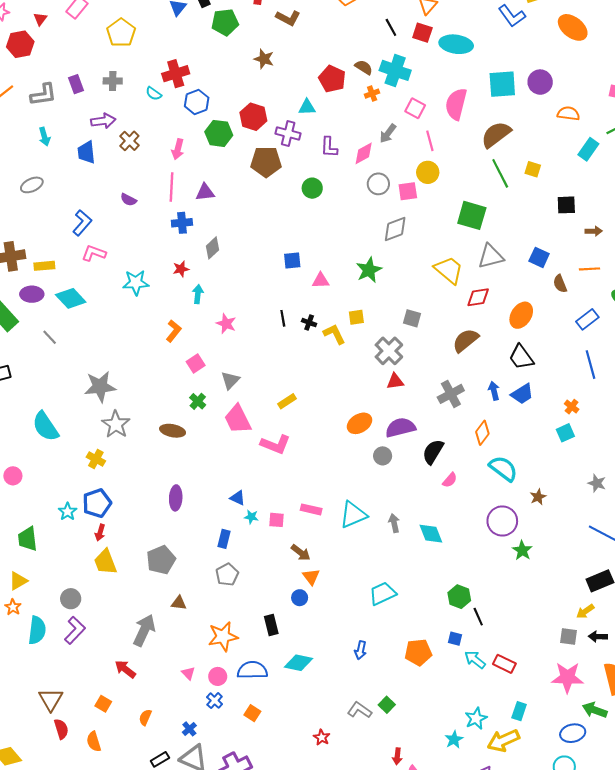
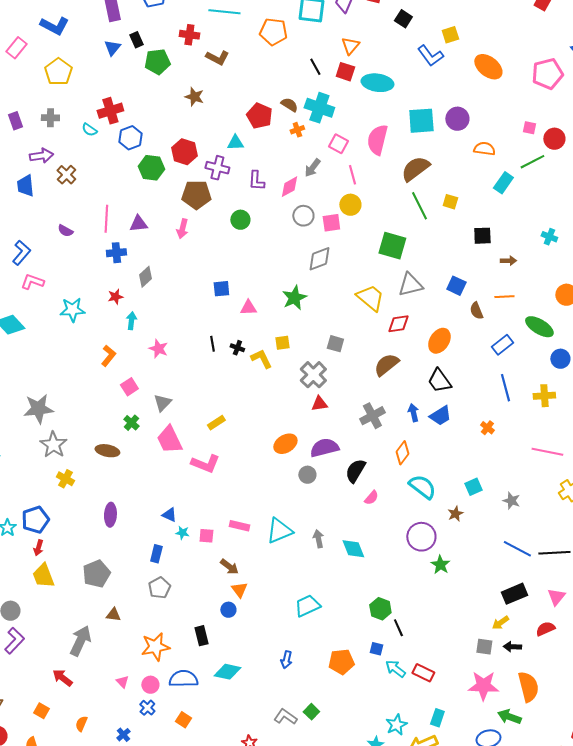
pink arrow: (178, 149) -> (182, 229), moved
cyan square: (565, 433) -> (473, 487), moved
yellow cross: (96, 459) -> (65, 479), moved

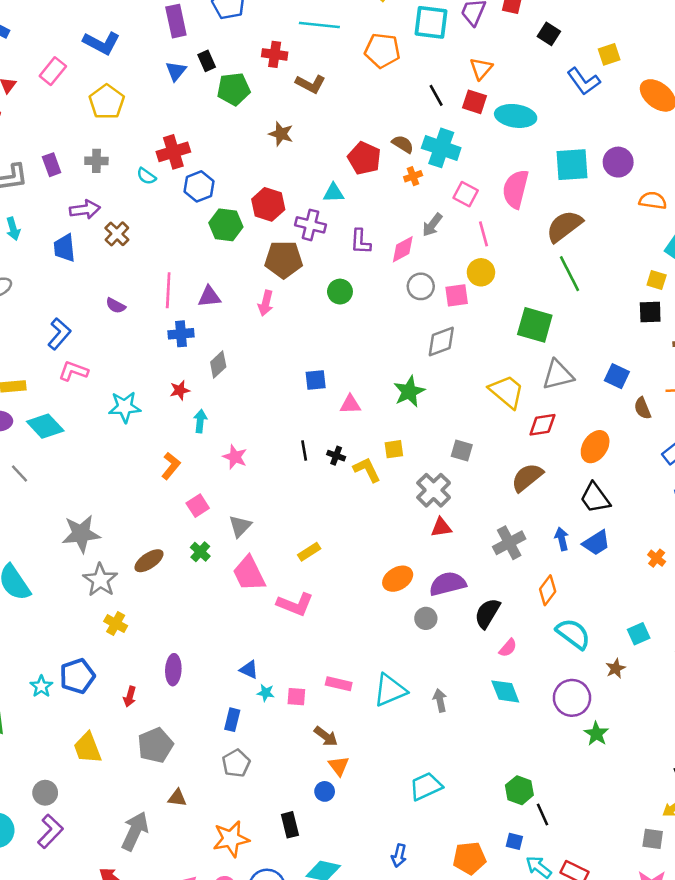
yellow square: (450, 202) -> (657, 280), moved
brown ellipse: (107, 451) -> (149, 561), moved, turned -45
red arrow: (38, 548) -> (130, 697), moved
cyan diamond: (353, 549) -> (505, 691), moved

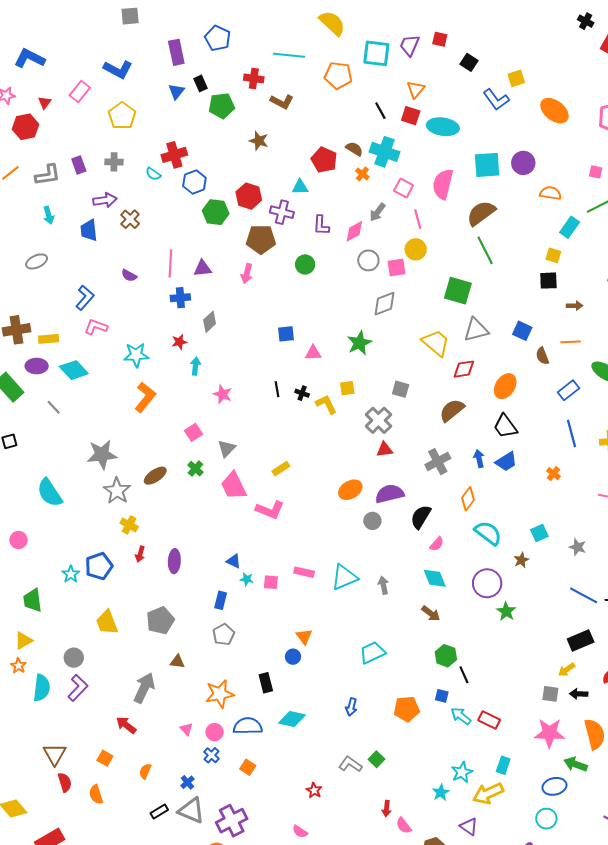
orange cross: (413, 176) -> (362, 174), turned -32
orange L-shape: (171, 466) -> (145, 397), moved, size x1.4
red arrow: (130, 697) -> (140, 554), moved
brown arrow: (326, 736) -> (431, 613), moved

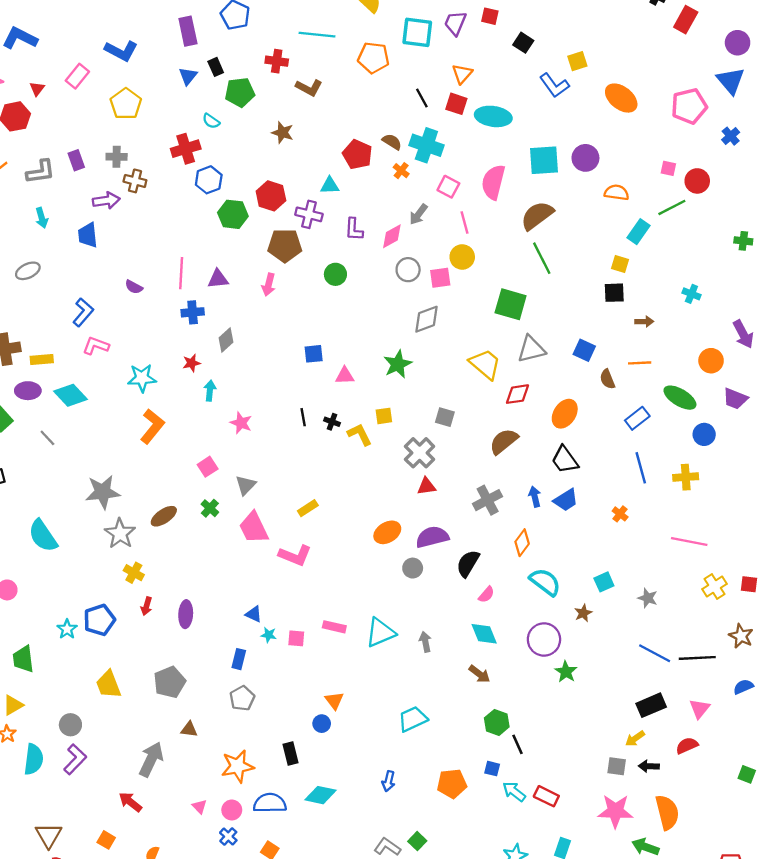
cyan semicircle: (153, 174) -> (211, 121), moved
brown cross: (130, 219) -> (135, 181), moved, turned -30

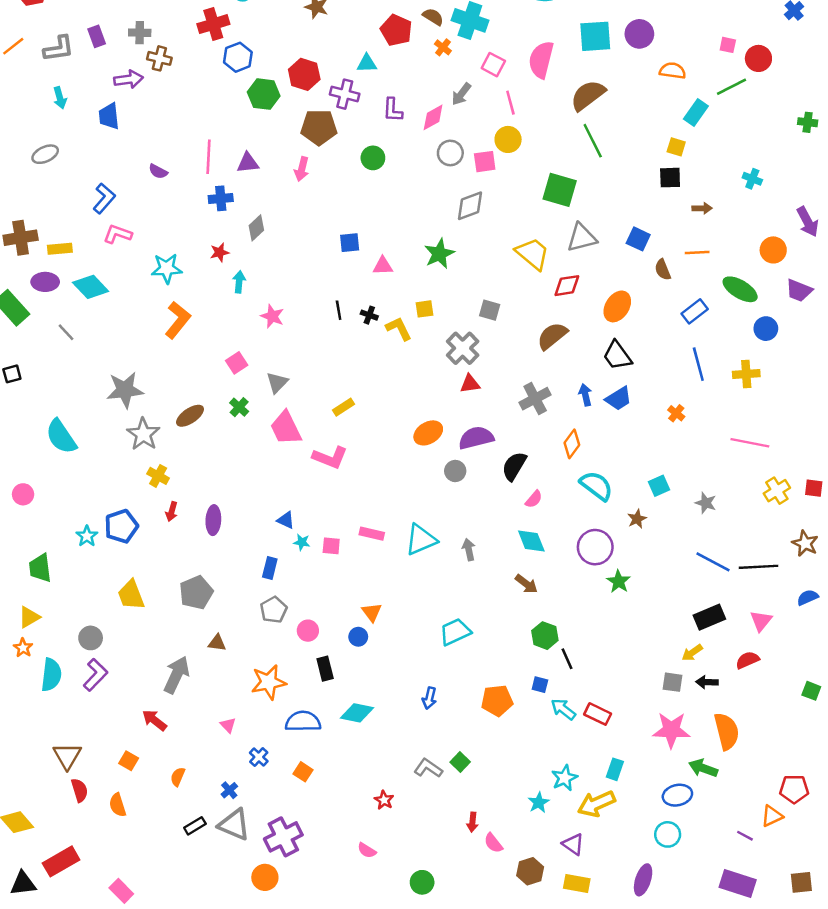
pink circle: (232, 810) -> (308, 631), moved

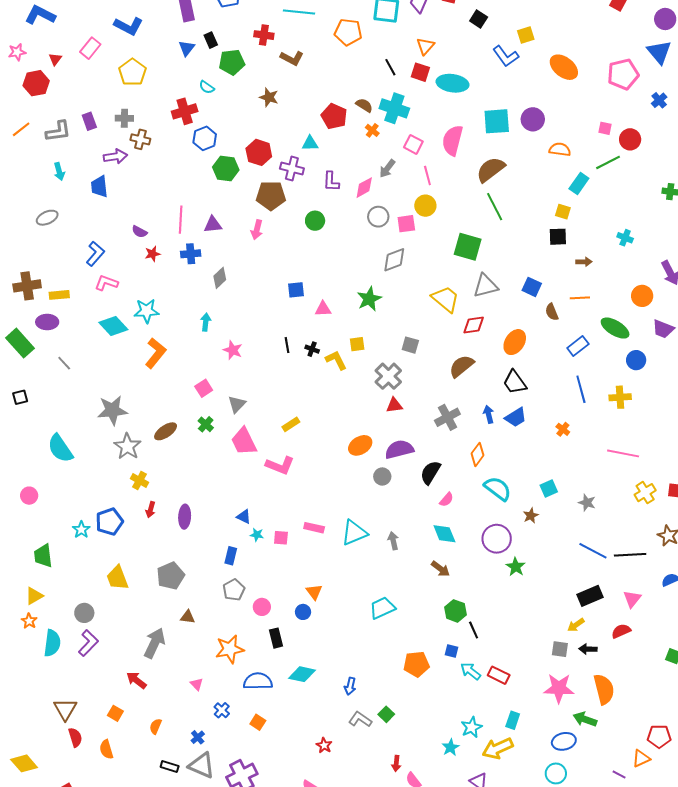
red star: (219, 252) -> (153, 254), moved
cyan diamond: (91, 287) -> (113, 326), moved
blue arrow: (429, 698) -> (350, 686), moved
black rectangle: (195, 826) -> (170, 766), turned 48

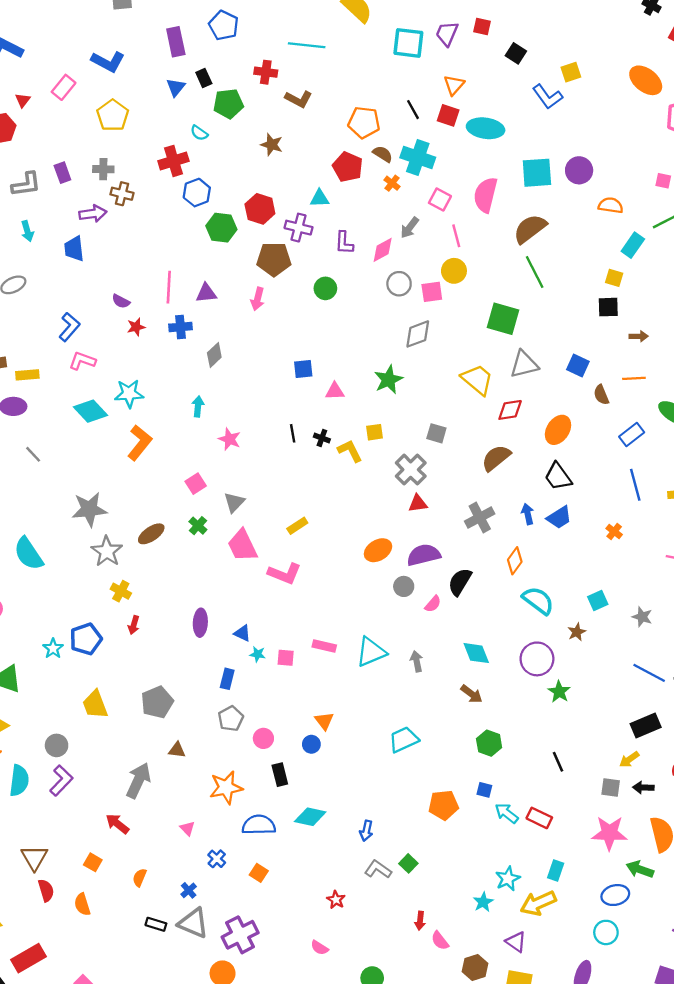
orange pentagon: (348, 32) -> (364, 122), moved
orange ellipse: (564, 67) -> (646, 80), moved
pink semicircle: (446, 500) -> (433, 604), moved
purple ellipse: (185, 517) -> (200, 623), moved
black line: (474, 630) -> (558, 762), moved

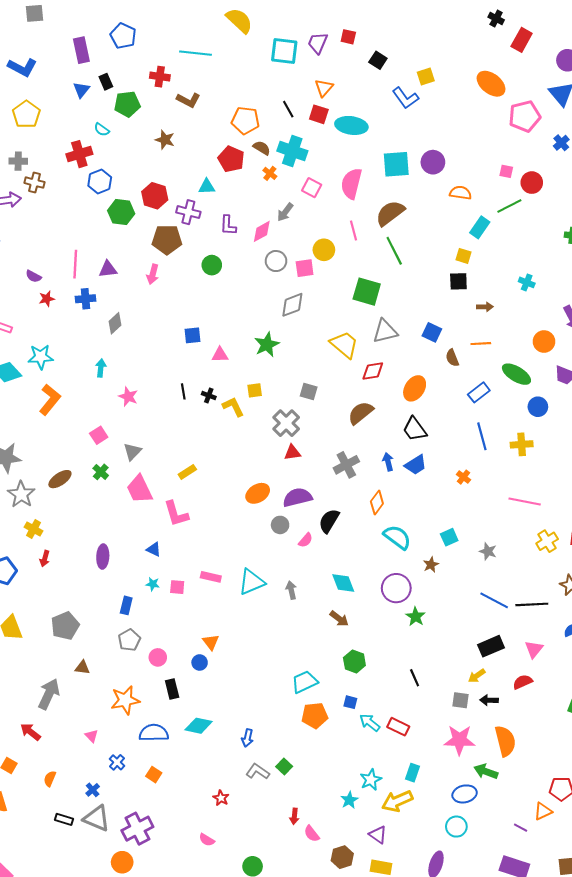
pink line: (456, 236) -> (353, 230), moved
pink L-shape: (284, 574) -> (176, 514), turned 52
blue triangle: (242, 633) -> (154, 549), moved
cyan trapezoid: (404, 740) -> (305, 682), moved

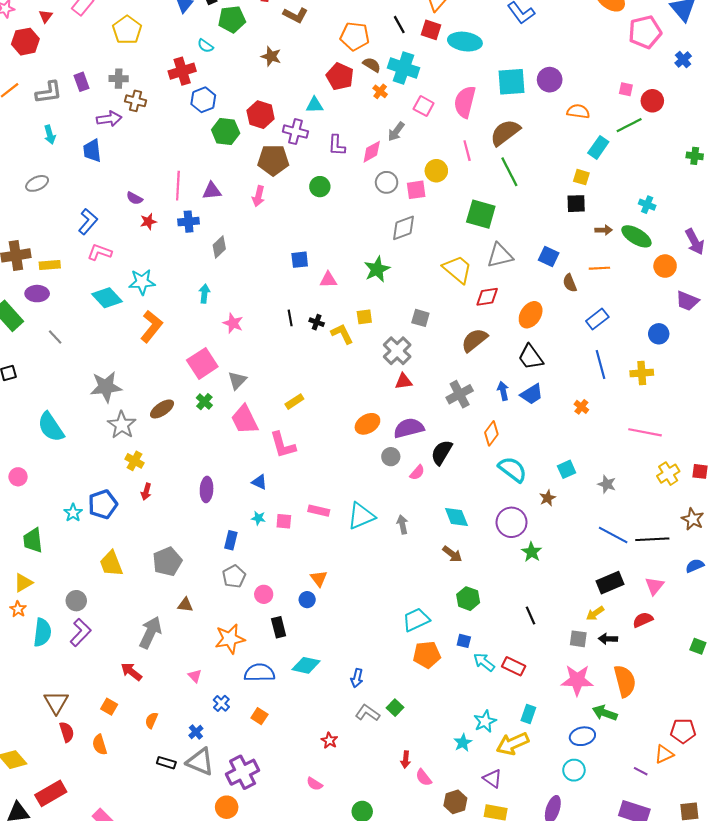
green ellipse: (516, 374) -> (636, 236), moved
pink square: (99, 435) -> (202, 363), size x1.6

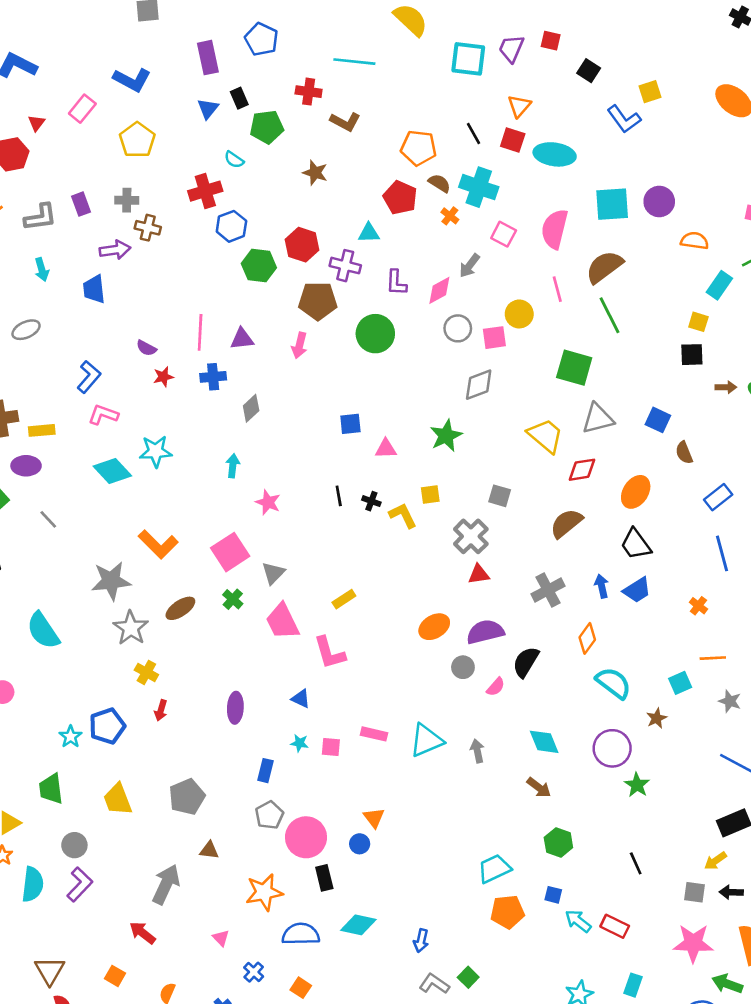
green circle: (320, 187) -> (375, 334), size x1.5
orange line: (599, 268) -> (713, 658), moved
orange L-shape: (151, 326) -> (158, 544), moved, turned 96
green trapezoid: (33, 540) -> (51, 789), moved
pink circle: (264, 594) -> (306, 837), size x1.8

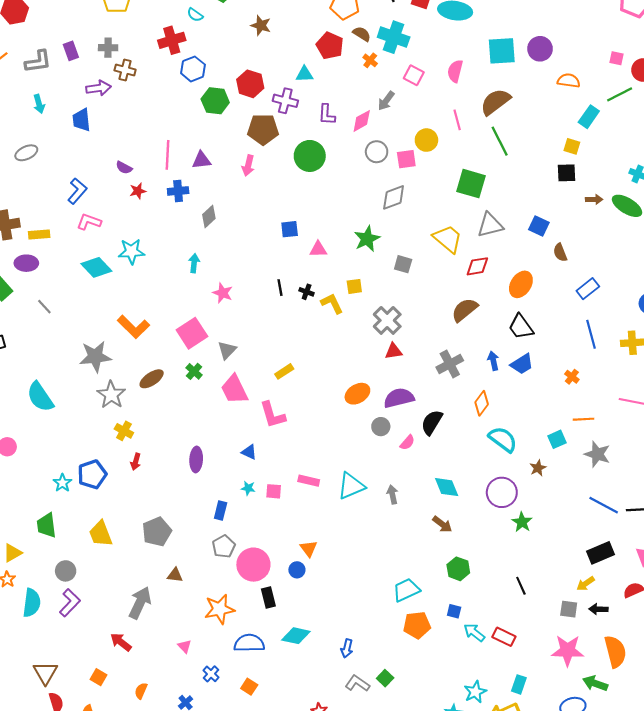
pink semicircle: (555, 229) -> (455, 71), size x0.7
gray square: (500, 496) -> (403, 264), moved
gray star: (730, 701) -> (597, 454), size x1.4

